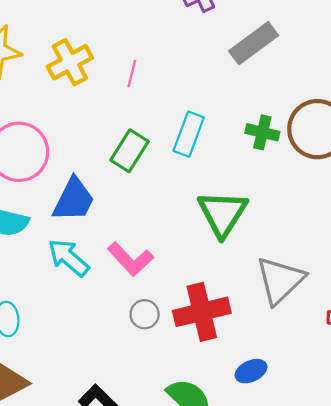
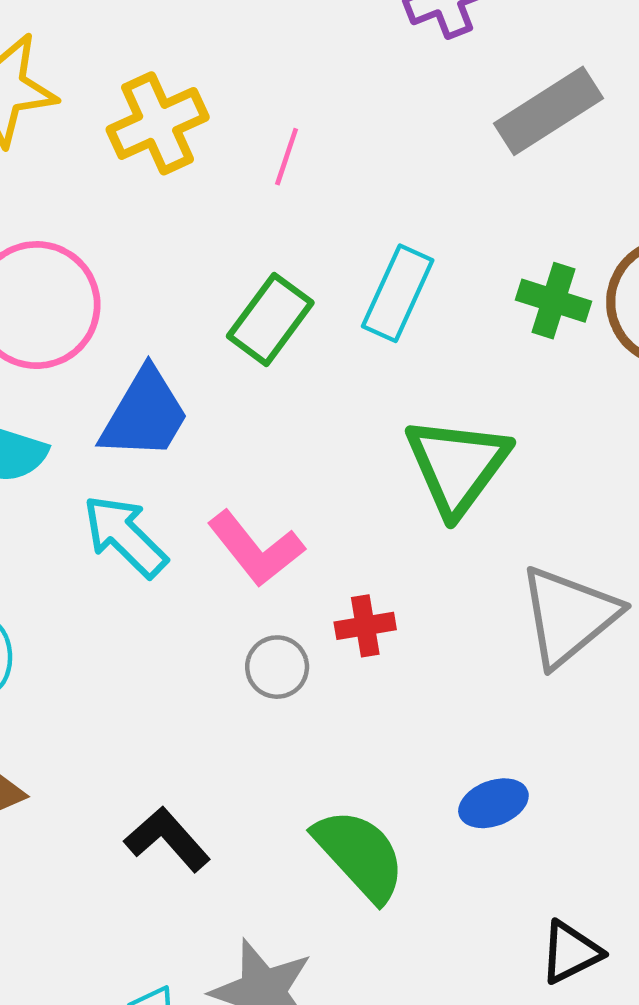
red cross: (202, 312) -> (365, 626), moved, size x0.5

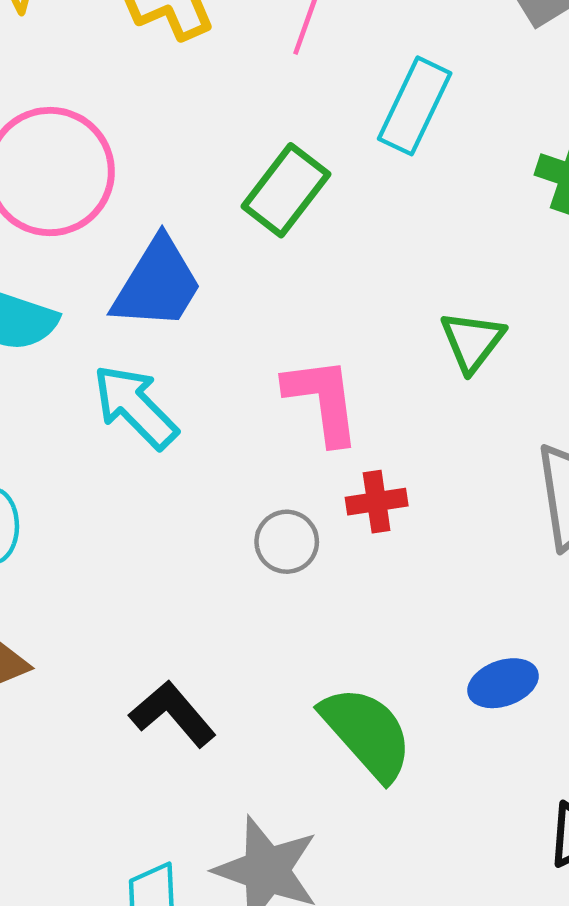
cyan rectangle: (398, 293) -> (415, 106), moved
green triangle: (457, 466) -> (472, 341), size x0.6
pink L-shape: (256, 549) -> (322, 400), moved, turned -150

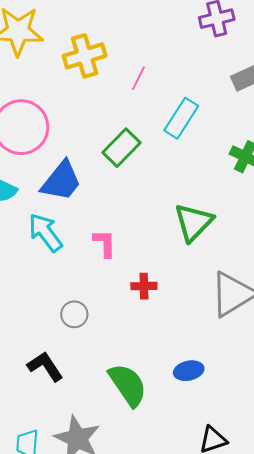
green triangle: (472, 341) -> (194, 222), size x1.4
pink L-shape: (322, 400) -> (105, 243), moved, size x0.7
gray circle: (287, 542) -> (74, 314), moved

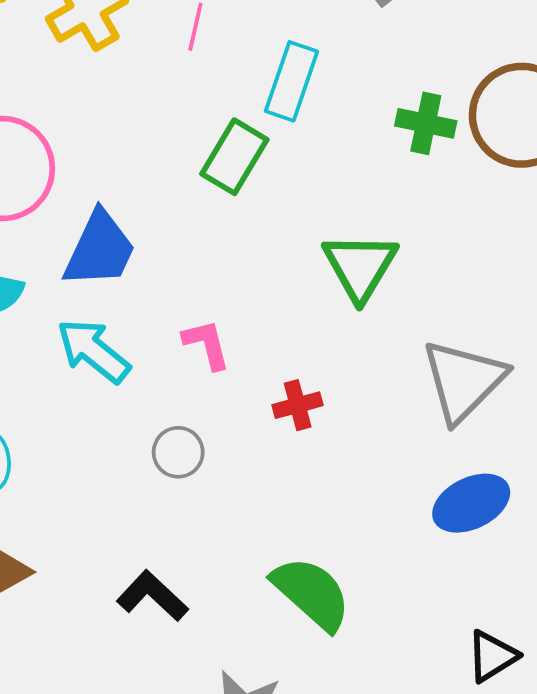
green rectangle: (122, 148) -> (234, 157), moved
gray circle: (74, 314) -> (178, 452), moved
blue ellipse: (189, 371) -> (471, 503), moved, size x1.4

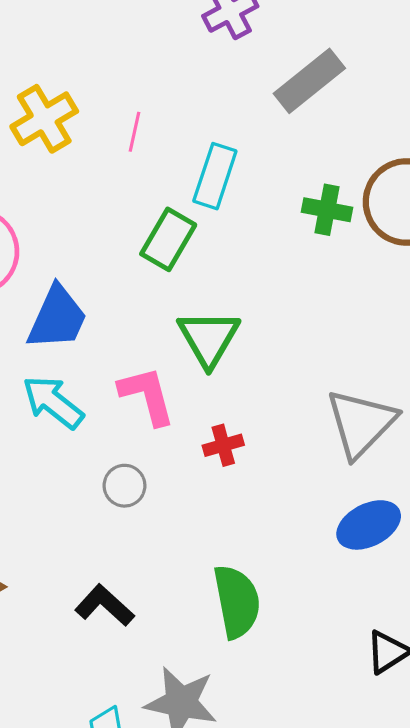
green triangle: (360, 266) -> (209, 338), moved
pink L-shape: (206, 344) -> (147, 396), size x1.4
green semicircle: (312, 593) -> (237, 602), turned 38

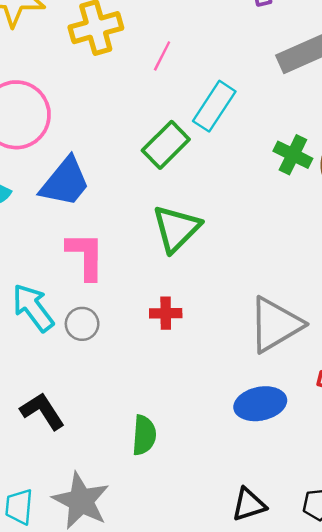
pink L-shape: (147, 396) -> (86, 256), moved
cyan arrow: (53, 402) -> (33, 308), moved
green semicircle: (237, 602) -> (144, 435), size x0.7

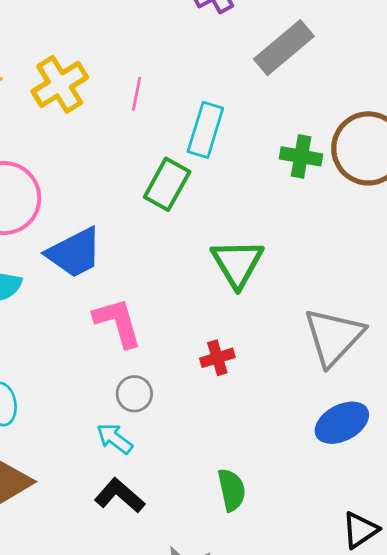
blue trapezoid: (65, 182) -> (74, 253), turned 40
green triangle: (176, 229) -> (237, 263), moved
cyan arrow: (33, 308) -> (115, 439), moved, size x0.7

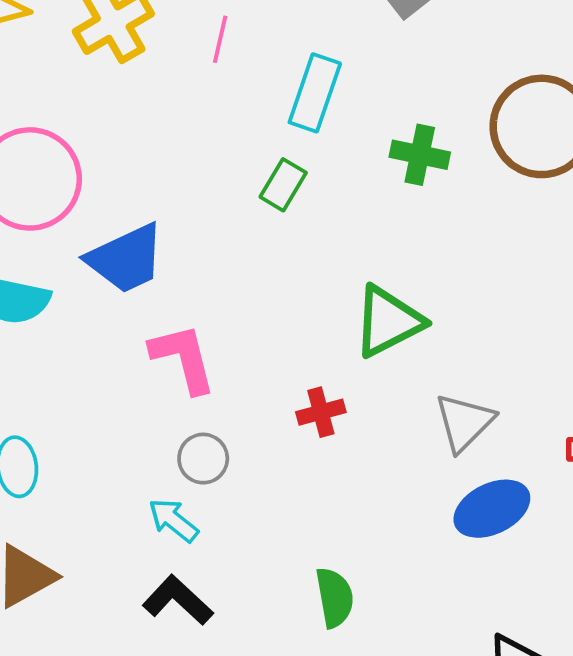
green cross: (301, 156) -> (420, 155), moved
green rectangle: (167, 184) -> (283, 185), moved, size x0.7
green triangle: (237, 263) -> (388, 321), moved, turned 32
gray triangle: (334, 337) -> (464, 422), moved, size x0.7

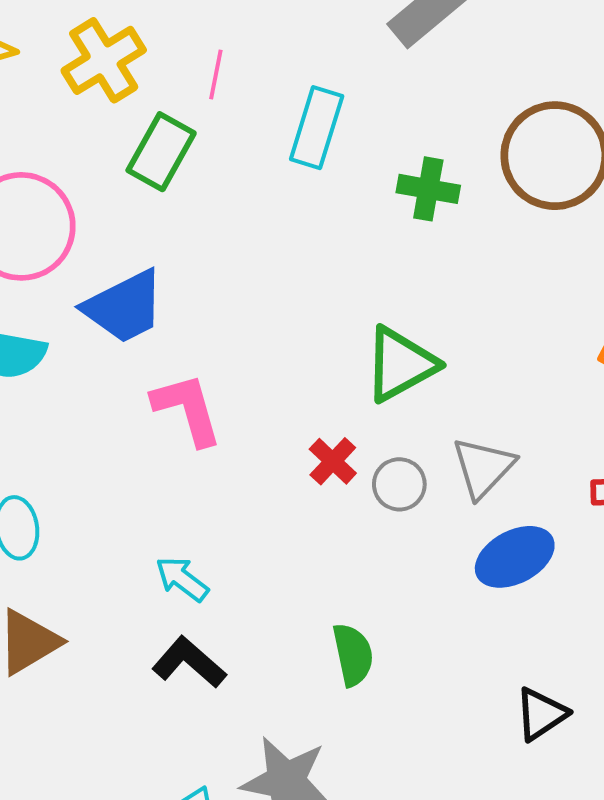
green rectangle: (283, 185) -> (161, 152), moved, size x1.4
red cross: (321, 412) -> (333, 461), turned -30
gray circle: (203, 459) -> (399, 484), moved

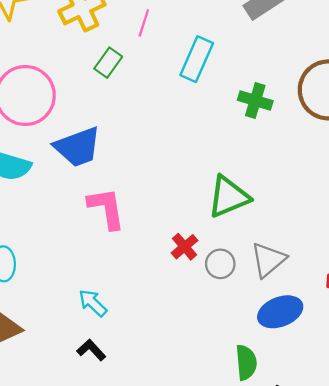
green rectangle: (161, 152) -> (108, 63), size x0.7
green semicircle: (353, 655) -> (246, 362), moved
black L-shape: (189, 662) -> (91, 350), size x0.7

